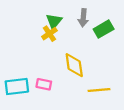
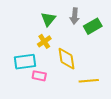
yellow cross: (49, 34) -> (44, 41), moved
cyan rectangle: (17, 87) -> (25, 62), moved

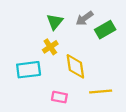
gray arrow: (75, 16) -> (85, 18), turned 49
pink rectangle: (39, 76) -> (59, 97), moved

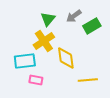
yellow cross: (50, 47) -> (44, 41), size x1.5
pink rectangle: (59, 97) -> (36, 80), moved

